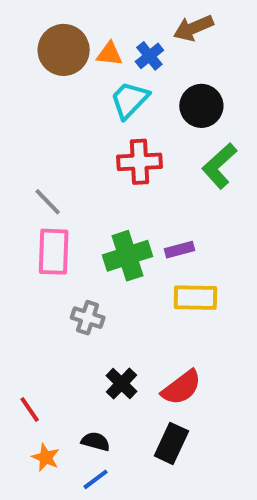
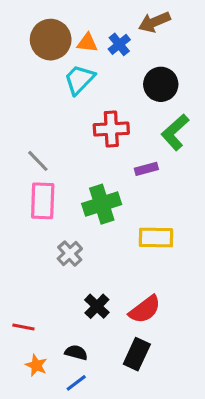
cyan trapezoid: (129, 100) -> (79, 80), moved
purple rectangle: (179, 250) -> (146, 169), moved
gray cross: (88, 318) -> (70, 254), turned 30
red line: (30, 409) -> (23, 327), turned -45

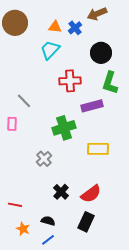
brown circle: (51, 40) -> (15, 23), moved
green L-shape: (175, 132) -> (110, 83), turned -30
purple rectangle: (146, 169) -> (92, 106), size x1.5
pink rectangle: (43, 201) -> (12, 124), moved, size x0.6

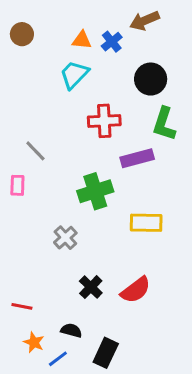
brown circle: (15, 23) -> (22, 34), size x0.6
black rectangle: (86, 222) -> (106, 353), moved
blue line: (48, 240) -> (58, 359), moved

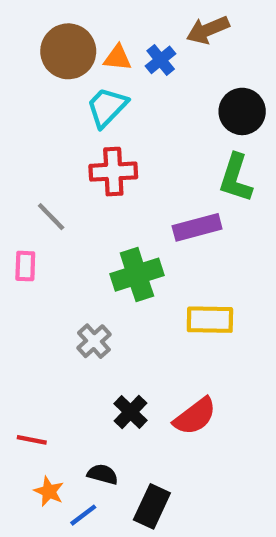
brown circle: (22, 34) -> (68, 51), moved, size x1.6
black circle: (151, 79) -> (242, 111), moved
red cross: (104, 121) -> (113, 172), moved

